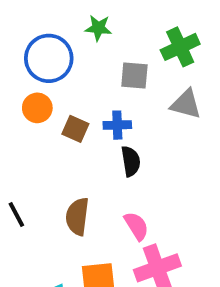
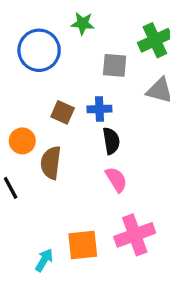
orange circle: (37, 108) -> (22, 141), moved
brown semicircle: (77, 216) -> (51, 163), moved
pink semicircle: (136, 226) -> (116, 179), moved

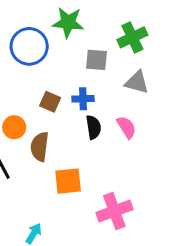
green star: (83, 23) -> (68, 22), size x1.5
pink semicircle: (116, 179) -> (126, 127), moved
orange square: (83, 245) -> (68, 181), moved

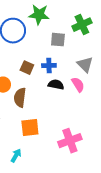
gray triangle: (137, 82) -> (85, 65), moved, turned 30
black semicircle: (94, 127) -> (56, 85), turned -70
orange square: (68, 181) -> (30, 128), moved

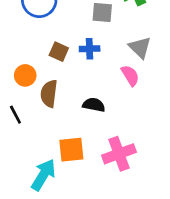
black semicircle: (56, 85) -> (94, 105), moved
orange square: (30, 128) -> (71, 150), moved
cyan arrow: (16, 156) -> (43, 175), size x1.6

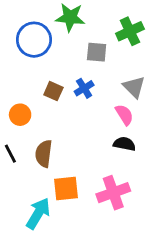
blue cross: (90, 49) -> (84, 88), turned -30
brown semicircle: (49, 94) -> (44, 154), moved
black semicircle: (94, 105) -> (124, 144), moved

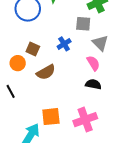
gray square: (97, 52) -> (83, 24), moved
brown square: (53, 91) -> (33, 49), moved
brown semicircle: (44, 154) -> (46, 72), moved, turned -126

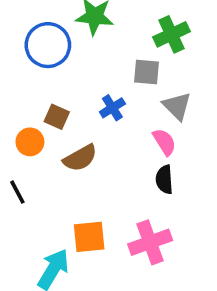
black semicircle: (93, 84) -> (164, 180), turned -105

